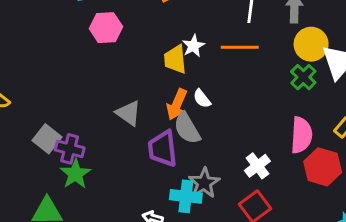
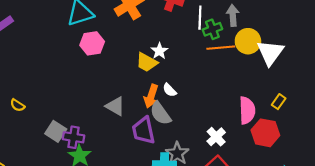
orange line: (240, 47) -> (221, 48), moved
yellow trapezoid: (175, 59) -> (147, 62), turned -50
green cross: (303, 77) -> (212, 29), moved, turned 30

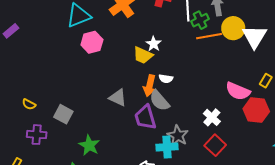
white semicircle: (170, 90) -> (166, 79), turned -32
pink semicircle: (247, 110) -> (238, 91), turned 120
gray square: (56, 131) -> (63, 114), moved
purple cross: (74, 137) -> (37, 135), moved

